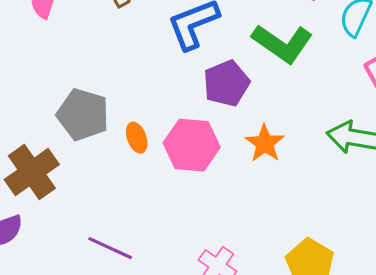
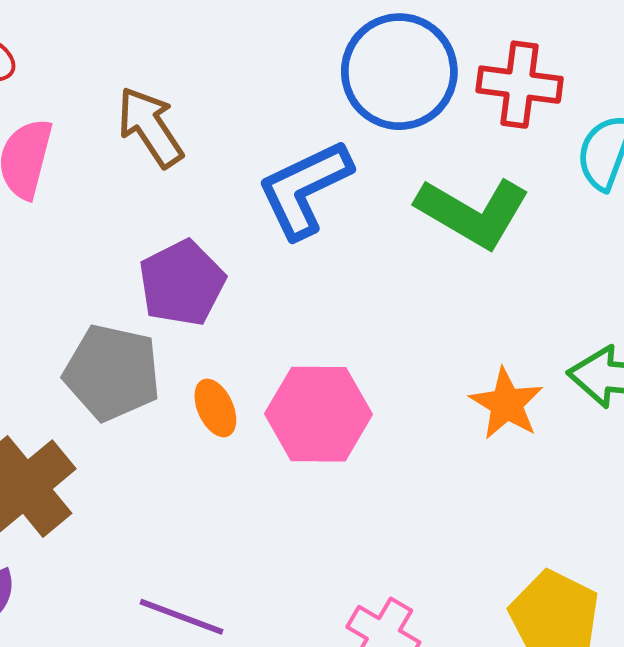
purple pentagon: (226, 83) -> (182, 283), moved
orange star: (265, 143) -> (506, 404), moved

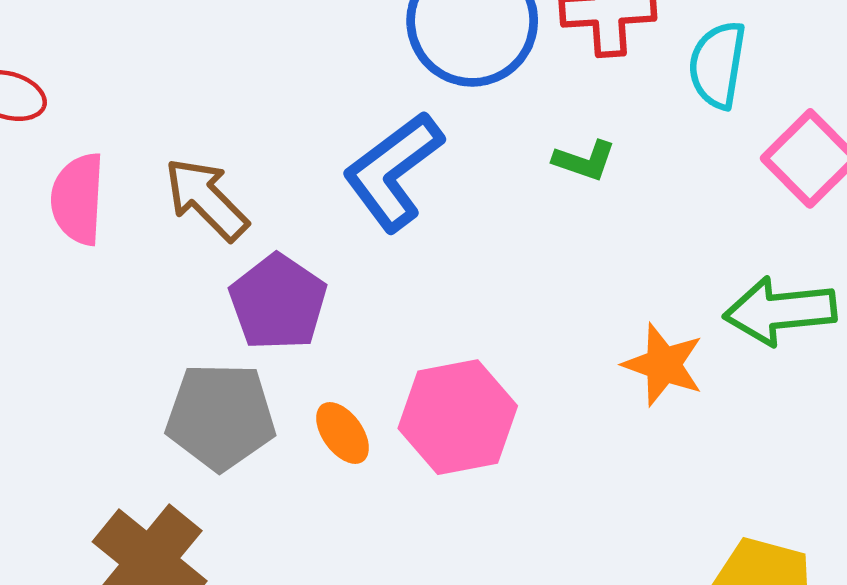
brown arrow: (150, 127) -> (206, 199), moved
green L-shape: (473, 213) -> (584, 161), size x0.5

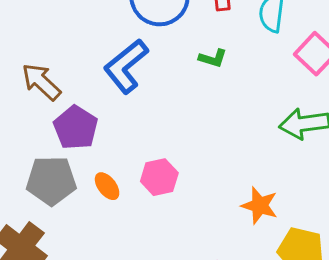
orange star: (663, 365) -> (260, 205), moved
pink hexagon: (458, 417) -> (159, 177), size x0.7

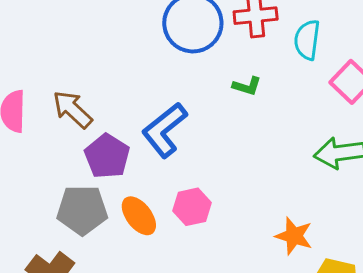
blue L-shape: (126, 66) -> (165, 130), moved
orange ellipse: (107, 186) -> (139, 216), size x1.4

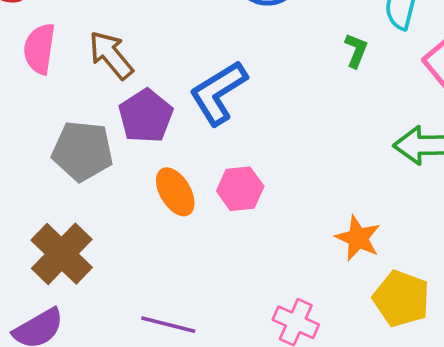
green L-shape: (247, 86) -> (356, 50), moved, turned -92
gray pentagon: (82, 210) -> (82, 151), moved

